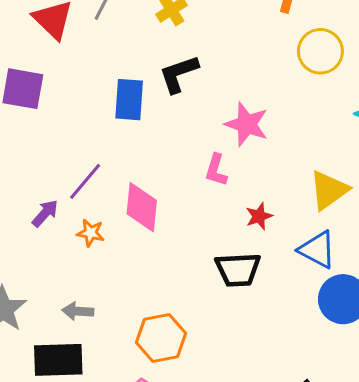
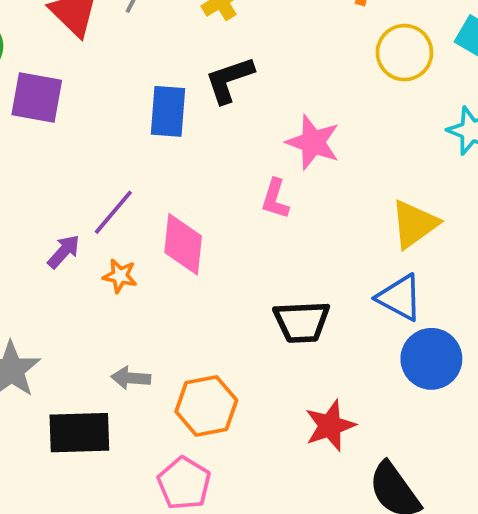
red star: (259, 216) -> (330, 426), moved, size x1.5
gray arrow: (78, 311) -> (131, 378), moved

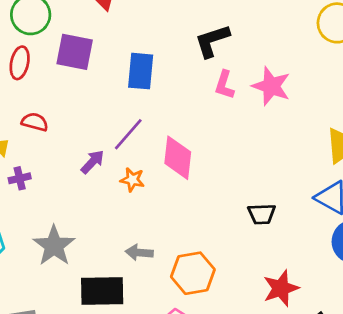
blue rectangle: (168, 111) -> (141, 71), moved
pink L-shape: (275, 199) -> (224, 85), moved
black trapezoid: (302, 322) -> (262, 214), size x0.7

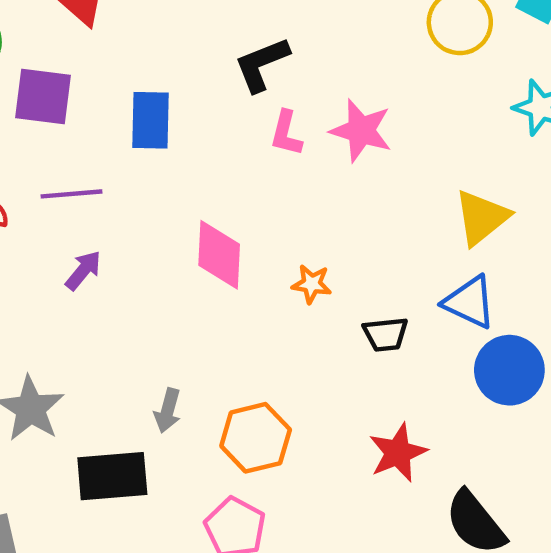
purple line: (128, 134) -> (72, 194), moved, turned 48
orange star: (132, 180) -> (312, 284), moved
black trapezoid: (262, 214) -> (386, 334), moved
gray arrow: (139, 253) -> (168, 411), turned -76

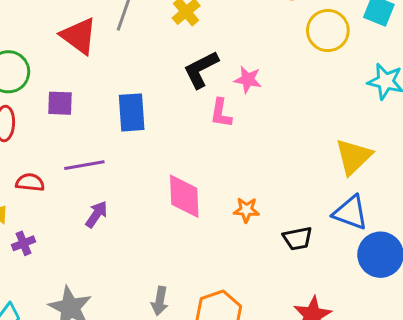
purple square: (43, 96) -> (60, 103), size x0.7
pink star: (361, 131) -> (248, 80), moved, size x0.7

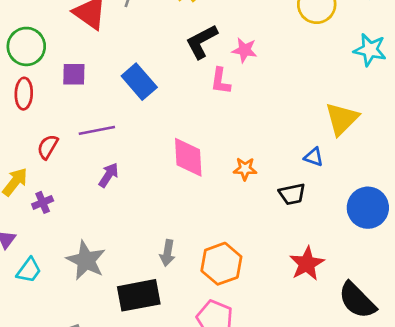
blue rectangle: (132, 112) -> (139, 82), turned -36
red semicircle: (30, 182) -> (48, 147), turned -65
blue triangle: (351, 213) -> (314, 157), moved, size x0.6

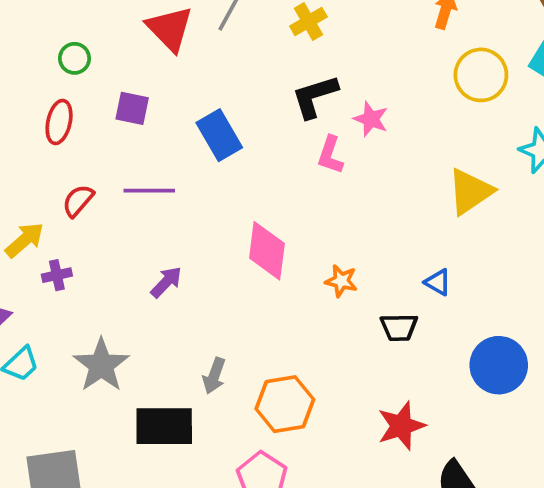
green circle: (26, 46) -> (74, 58), size x0.6
yellow triangle: (342, 119) -> (470, 192), moved
purple arrow: (109, 175) -> (166, 282), moved

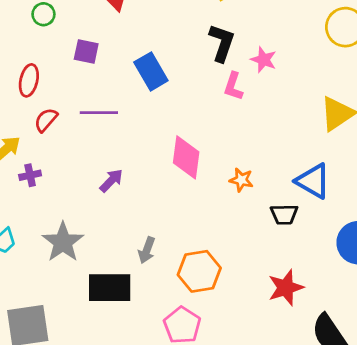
black L-shape: (315, 96) -> (222, 43), turned 126
red ellipse: (59, 122) -> (29, 80), moved
blue triangle: (438, 282) -> (313, 181), size x1.8

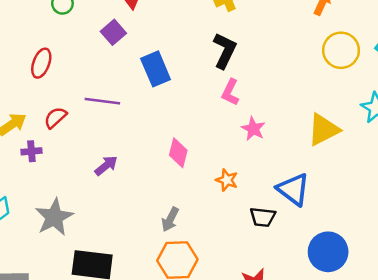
purple square: (86, 51) -> (113, 32), moved, turned 30
pink star: (264, 60) -> (253, 129), moved
red semicircle: (46, 120) -> (55, 118), moved
pink diamond: (186, 157) -> (178, 153), size x0.7
gray arrow: (147, 250) -> (170, 219), moved

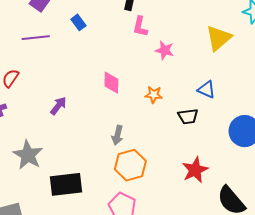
blue rectangle: (156, 69) -> (78, 22), size x0.6
purple line: (102, 101) -> (36, 38), moved
blue triangle: (293, 189) -> (206, 89), size x0.7

